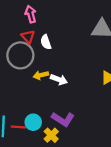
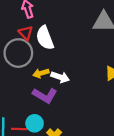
white semicircle: (46, 42) -> (45, 38), size x1.5
purple L-shape: (63, 119) -> (45, 95), moved

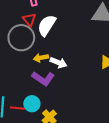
white semicircle: (45, 38) -> (47, 25), turned 50

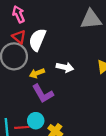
white arrow: (58, 63) -> (65, 67), moved
purple L-shape: (43, 79) -> (43, 94), turned 35

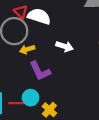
white semicircle: (37, 40) -> (39, 16), turned 80
yellow arrow: (37, 73) -> (27, 49), moved

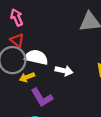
white semicircle: (39, 16) -> (36, 57), moved

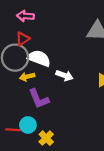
pink arrow: (17, 17) -> (25, 16), turned -70
red triangle: (17, 40) -> (23, 39), turned 40

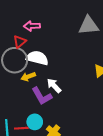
pink arrow: (25, 16) -> (32, 26), moved
white arrow: (64, 75) -> (54, 86), moved, turned -147

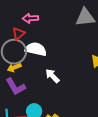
yellow arrow: (28, 77) -> (14, 68), moved
purple L-shape: (42, 96) -> (16, 87), moved

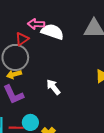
white semicircle: (36, 49) -> (52, 32), moved

